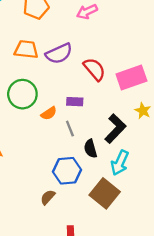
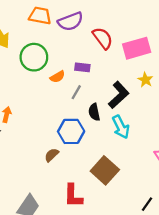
gray line: (70, 129) -> (76, 92), turned 48
cyan arrow: (120, 163) -> (121, 127), turned -55
brown square: (105, 193) -> (105, 170), moved

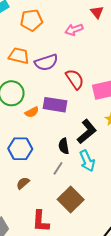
purple rectangle: (82, 67) -> (55, 105), size x1.6
gray line: (76, 92) -> (58, 168), moved
blue hexagon: (71, 131) -> (20, 149), moved

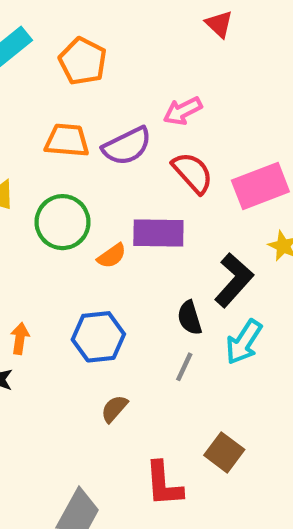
orange pentagon: (31, 20) -> (83, 61), turned -30
pink arrow: (74, 30) -> (183, 111), moved
cyan arrow: (87, 161) -> (244, 342), turned 65
brown square: (71, 199) -> (224, 452), moved, size x0.7

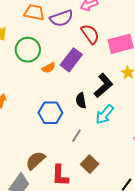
purple rectangle: (158, 233) -> (71, 60), turned -60
blue hexagon: (98, 337) -> (50, 113), moved
gray line: (184, 367) -> (76, 136), moved
brown semicircle: (114, 409) -> (35, 160), moved, size x1.5

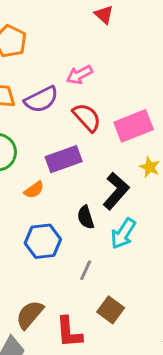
purple rectangle: (71, 60) -> (64, 159), turned 40
orange semicircle: (49, 68) -> (34, 190), moved

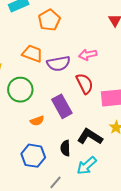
purple rectangle: (64, 159) -> (62, 106), turned 65
black L-shape: (116, 191) -> (90, 137), turned -115

